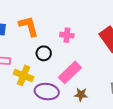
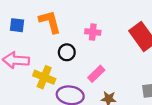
pink rectangle: (70, 72) -> (96, 74), size x0.7

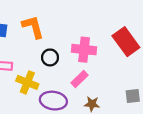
pink cross: (93, 32) -> (84, 50), moved, size x1.5

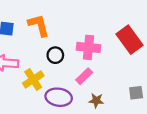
yellow cross: (27, 82) -> (33, 79), turned 35

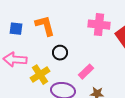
pink cross: (88, 47) -> (99, 25), moved

